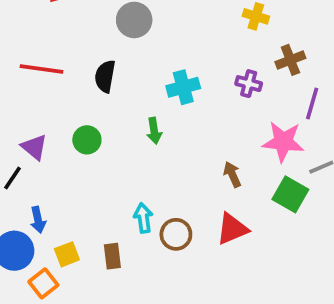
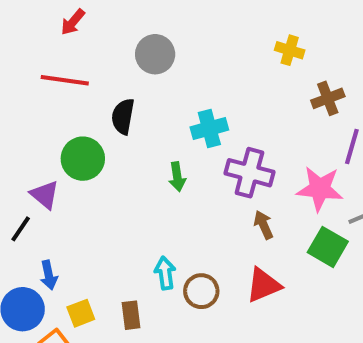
red line: (42, 69) -> (65, 80), moved
purple cross: (249, 84) -> (249, 173), moved, size x1.6
green circle: (87, 140) -> (83, 159), moved, size x1.4

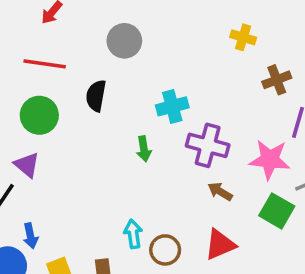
green circle: (83, 159) -> (39, 115), moved
brown arrow: (264, 225) -> (220, 191), turned -35

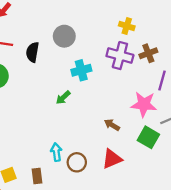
gray circle: (124, 41) -> (64, 36), moved
black semicircle: (96, 96) -> (32, 52), moved
purple cross: (208, 145) -> (120, 56), moved
green arrow: (144, 149) -> (63, 98), turned 56

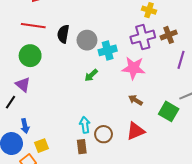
gray circle: (64, 36) -> (87, 40), moved
purple cross: (120, 56) -> (143, 37), turned -30
pink star: (144, 104) -> (133, 68), moved
brown rectangle: (37, 176) -> (82, 147), moved

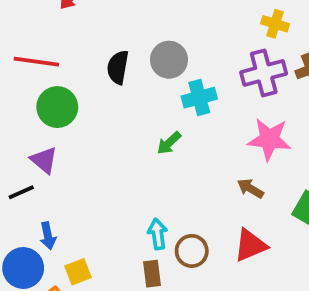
red line: (33, 26) -> (36, 62), moved
gray circle: (87, 40) -> (169, 60), moved
pink star: (133, 68) -> (269, 139), moved
black line: (10, 102) -> (21, 192), turned 32

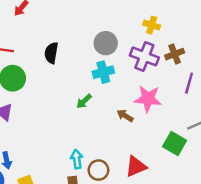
gray circle: (169, 60) -> (106, 43), moved
purple cross: (264, 73) -> (144, 56), turned 36
brown arrow: (250, 188) -> (125, 116), moved

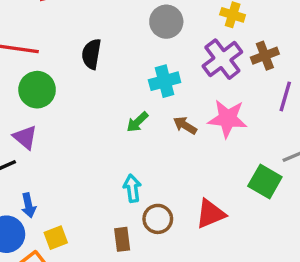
gray circle: (106, 43) -> (166, 22), moved
purple cross: (144, 56) -> (222, 59), turned 32
brown arrow: (125, 116) -> (185, 125), moved
cyan arrow: (77, 159) -> (132, 188), moved

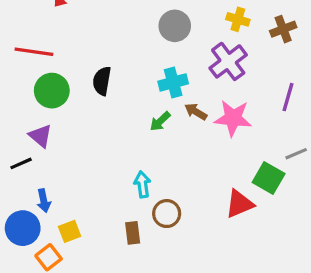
black semicircle: (91, 54) -> (102, 81), moved
brown cross: (265, 56) -> (283, 29), moved
green arrow: (137, 122) -> (160, 121), moved
brown arrow: (185, 125) -> (196, 112), moved
red triangle: (210, 214) -> (239, 204), moved

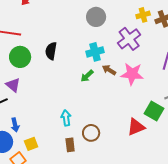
yellow cross: (238, 19) -> (143, 15), moved, turned -32
cyan arrow: (142, 184) -> (66, 118), moved

